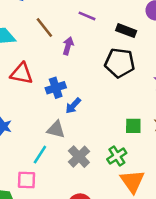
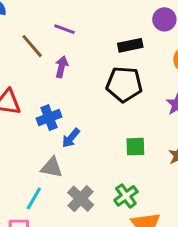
purple line: (87, 16) -> (64, 29), moved
black rectangle: (126, 31) -> (130, 45), turned -30
green square: (133, 126) -> (135, 147), moved

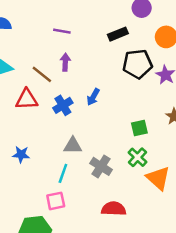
brown line: (32, 46) -> (42, 74), moved
black pentagon: (124, 84) -> (137, 64), moved
blue arrow: (71, 138) -> (93, 97), moved
green square: (135, 147) -> (139, 128), moved

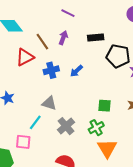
black rectangle: (118, 34) -> (96, 37), moved
red triangle: (27, 99) -> (25, 57), turned -42

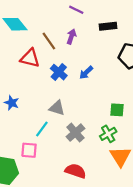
black rectangle: (96, 37) -> (108, 26), moved
red triangle: (25, 57) -> (30, 58), turned 42
blue cross: (51, 70) -> (59, 72), turned -35

